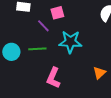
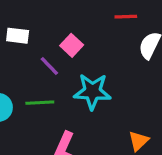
pink square: (57, 13) -> (72, 45), turned -32

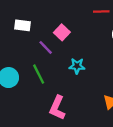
cyan star: (92, 91) -> (77, 66), size x0.6
green line: (40, 103) -> (39, 74), turned 66

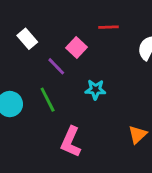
red line: (101, 12) -> (108, 27), moved
white rectangle: (22, 25) -> (27, 39), turned 42

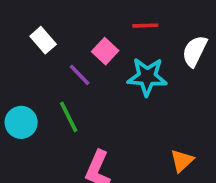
cyan star: (95, 90) -> (147, 77), moved, size x1.5

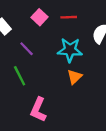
pink square: (105, 51) -> (39, 17), moved
orange triangle: (182, 161) -> (75, 77), moved

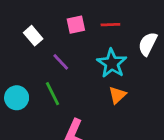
pink square: (39, 17) -> (76, 25), turned 35
cyan star: (70, 50) -> (112, 63), turned 30

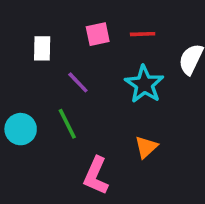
white rectangle: (33, 36) -> (42, 48), turned 42
orange triangle: (117, 95) -> (146, 147), moved

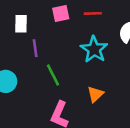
purple line: (78, 82) -> (35, 48), moved, turned 36
green line: (67, 124) -> (53, 75), moved

